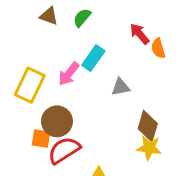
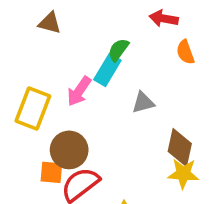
green semicircle: (82, 18) -> (118, 50), moved
red arrow: (140, 34) -> (164, 19), moved, turned -35

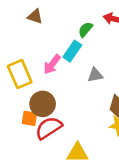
green semicircle: (118, 50) -> (85, 29), moved
yellow rectangle: (33, 109) -> (20, 74), turned -48

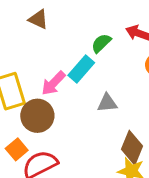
brown circle: (43, 104) -> (37, 116), moved
orange square: (29, 118) -> (17, 149), turned 35

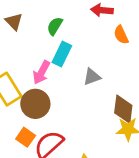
brown triangle: (38, 19) -> (14, 22), turned 36
green semicircle: (101, 43) -> (55, 26), moved

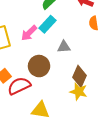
brown circle: (35, 104) -> (39, 66), moved

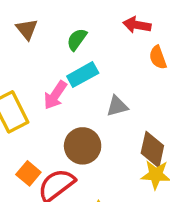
cyan rectangle: (47, 24) -> (83, 75), turned 30

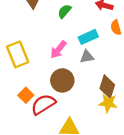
cyan rectangle: (83, 75) -> (88, 37), moved
pink arrow: (55, 95) -> (58, 50), moved

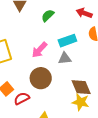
brown diamond: (107, 87) -> (81, 87), turned -45
red semicircle: (43, 104) -> (22, 98), size x0.7

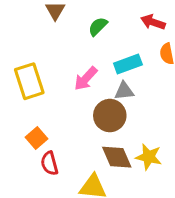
brown circle: (41, 78) -> (110, 116), moved
brown diamond: (81, 87) -> (117, 157), moved
red semicircle: (22, 98) -> (49, 163), moved, turned -77

